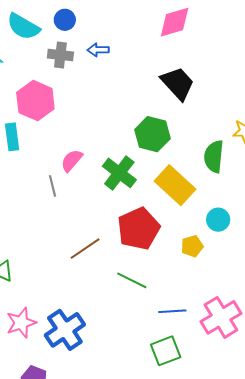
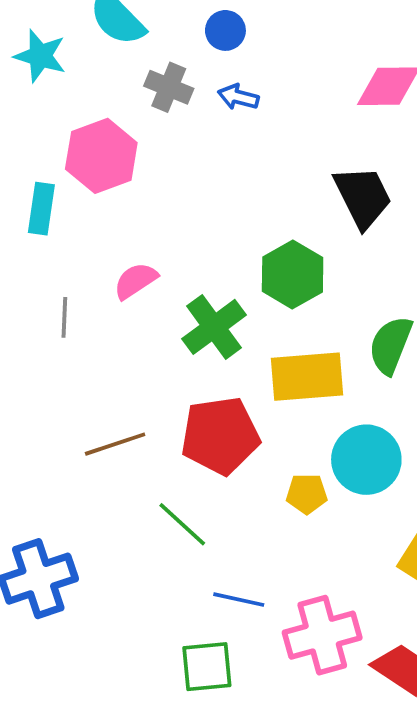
blue circle: (65, 20) -> (225, 30), moved
yellow rectangle: (175, 185) -> (307, 377), turned -63
gray line: (52, 186) -> (64, 317), moved
cyan circle: (218, 220) -> (366, 460), size x1.6

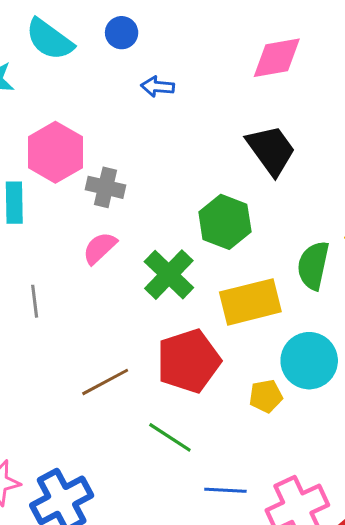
blue circle: (225, 30) -> (122, 33), moved
gray cross: (169, 87) -> (106, 187), moved
gray line: (64, 317) -> (35, 301), moved

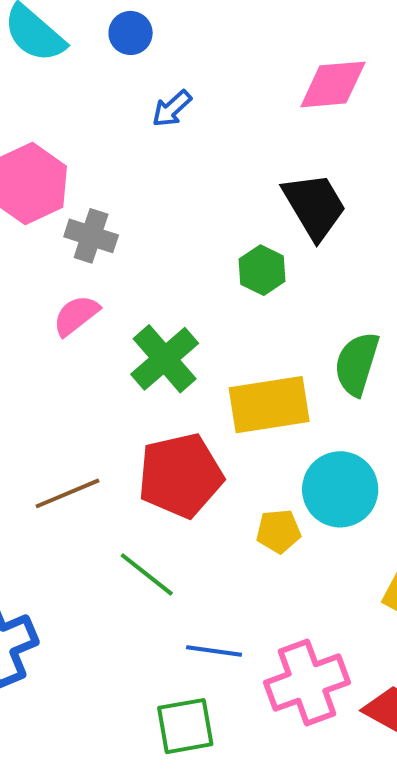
blue arrow: (158, 87) -> (172, 109), turned -52
green hexagon: (225, 222) -> (262, 270), moved, size x0.7

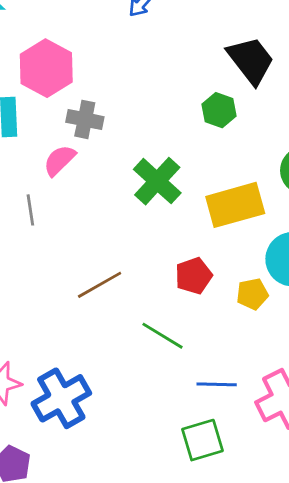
gray cross: (91, 236) -> (85, 119), moved
pink semicircle: (76, 315) -> (59, 160), moved
red pentagon: (180, 476) -> (194, 276), moved, size x0.6

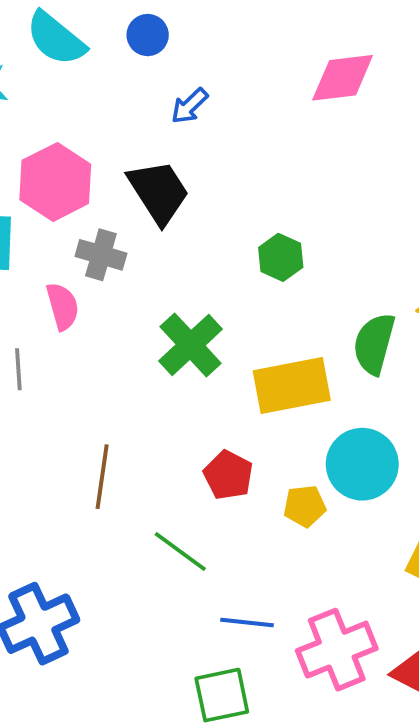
black trapezoid: (251, 60) -> (159, 192), moved
pink semicircle: (59, 160) -> (63, 306), turned 114
red pentagon: (194, 276) -> (228, 475), turned -30
brown line: (100, 285) -> (102, 477), turned -57

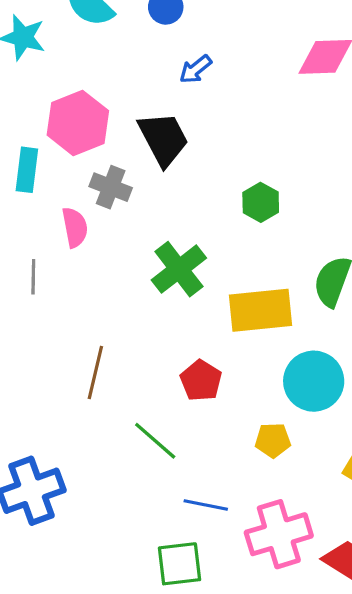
yellow pentagon: (305, 506) -> (273, 440), moved

